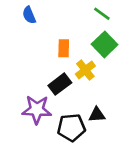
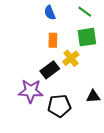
blue semicircle: (29, 15) -> (50, 13), moved
green square: (105, 44) -> (87, 37), turned 36
black triangle: (97, 115) -> (93, 96), moved

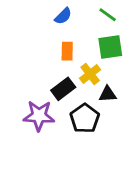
blue semicircle: (50, 13) -> (63, 16), turned -112
black triangle: (93, 96) -> (108, 94), moved
black pentagon: (59, 106) -> (85, 118), moved, turned -30

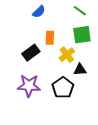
blue semicircle: (63, 16) -> (39, 12), moved
black rectangle: (63, 89) -> (31, 53), moved

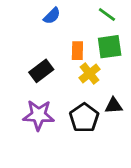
orange rectangle: (50, 38) -> (77, 51), moved
black triangle: (80, 70) -> (114, 106), moved

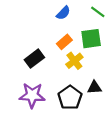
green line: (107, 14) -> (98, 12), moved
blue semicircle: (52, 16) -> (63, 13), moved
orange rectangle: (77, 51) -> (64, 42), turned 48

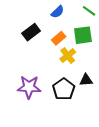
black rectangle: (34, 59) -> (31, 32), moved

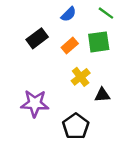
yellow cross: (68, 56) -> (81, 77), moved
black pentagon: (64, 89) -> (76, 126), moved

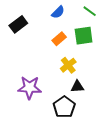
black rectangle: (37, 38) -> (18, 24), moved
black triangle: (102, 95) -> (77, 87), moved

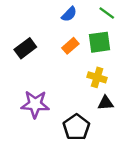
black rectangle: (18, 24) -> (25, 48), moved
yellow cross: (68, 65) -> (97, 77), moved, turned -35
black triangle: (77, 87) -> (106, 103), moved

